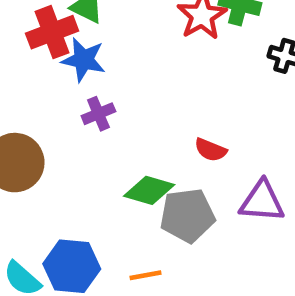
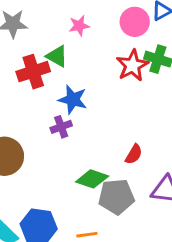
blue star: (84, 60) -> (73, 100), moved
red semicircle: (211, 150) -> (134, 154), turned -85

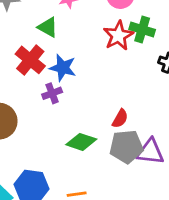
red cross: (33, 72) -> (30, 60), moved, turned -32
gray pentagon: (116, 197) -> (126, 147), moved

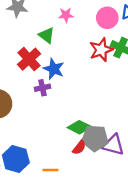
red semicircle: (120, 119) -> (79, 147), moved
green diamond: (81, 142) -> (79, 127), moved

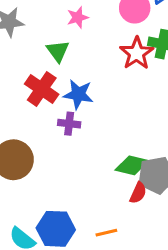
green triangle: (47, 35) -> (58, 51), turned 30
purple cross: (42, 88) -> (69, 124), turned 32

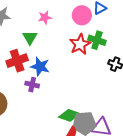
red cross: (42, 89) -> (17, 61), turned 30

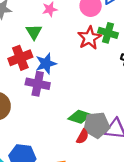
blue star: (40, 66) -> (46, 64), turned -30
purple cross: (32, 85) -> (38, 84), size x1.5

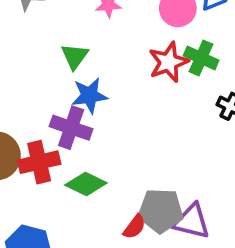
green triangle: (34, 32) -> (75, 56), moved
red cross: (20, 58) -> (39, 162), moved
green diamond: (80, 117) -> (86, 184), moved

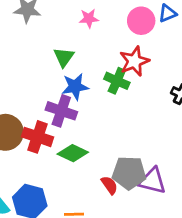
green cross: (201, 58) -> (117, 81), moved
red cross: (39, 162) -> (38, 137), turned 32
red semicircle: (134, 227) -> (109, 185), turned -72

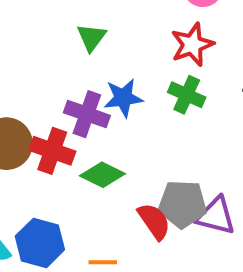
green cross: (117, 81) -> (187, 95), moved
blue star: (75, 87) -> (123, 98), moved
red semicircle: (109, 185) -> (154, 221), size x1.4

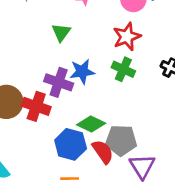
green diamond: (102, 175) -> (91, 124), moved
purple triangle: (216, 216) -> (142, 166), moved, turned 44
blue hexagon: (40, 243) -> (71, 144), moved

